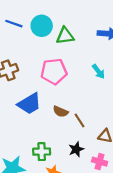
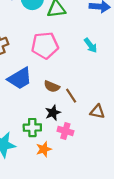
black star: (76, 149) -> (53, 113), moved
pink cross: (100, 162) -> (65, 131), moved

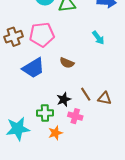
pink pentagon: (45, 45) -> (42, 35), moved
brown semicircle: (52, 86) -> (67, 63), moved
brown line: (71, 96) -> (86, 94), moved

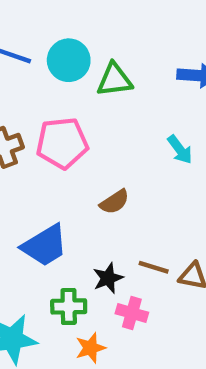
brown semicircle: (67, 63) -> (114, 202), turned -56
blue trapezoid: (33, 68) -> (45, 245), moved
brown line: (86, 94) -> (154, 267), turned -40

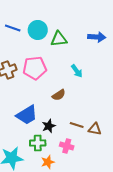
cyan arrow: (180, 150) -> (77, 71), moved
black star: (108, 278) -> (49, 126), moved

